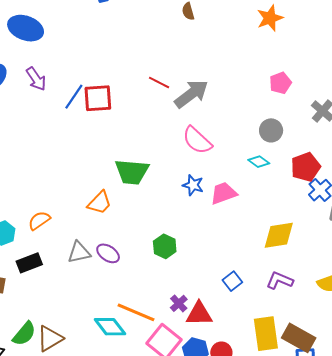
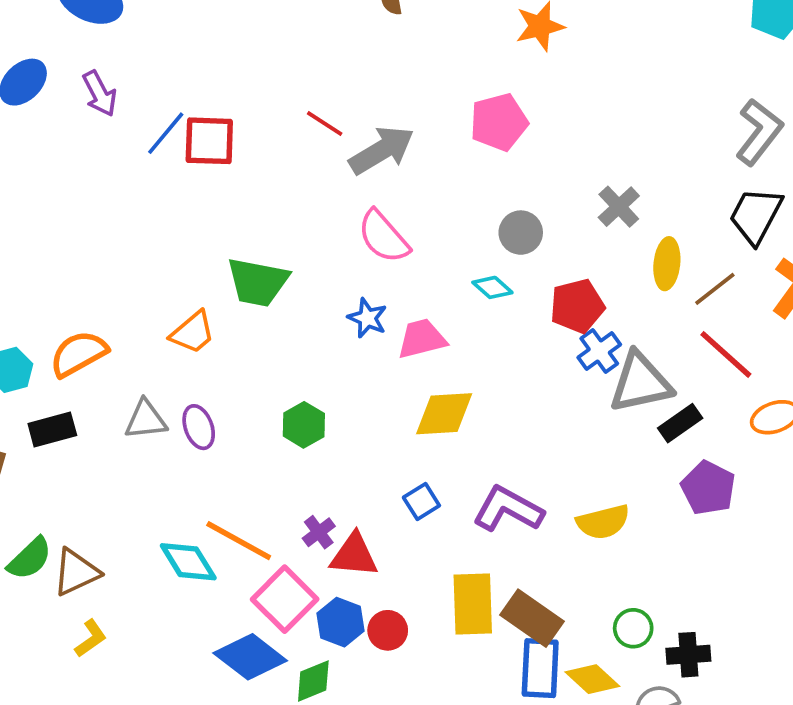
pink pentagon: (280, 83) -> (499, 122), moved, size x1.4
orange semicircle: (39, 221) -> (79, 354), size x1.4
yellow diamond: (279, 235) -> (444, 414), moved
purple ellipse: (108, 253) -> (199, 427), turned 30
purple L-shape: (280, 280) -> (508, 509), size x1.4

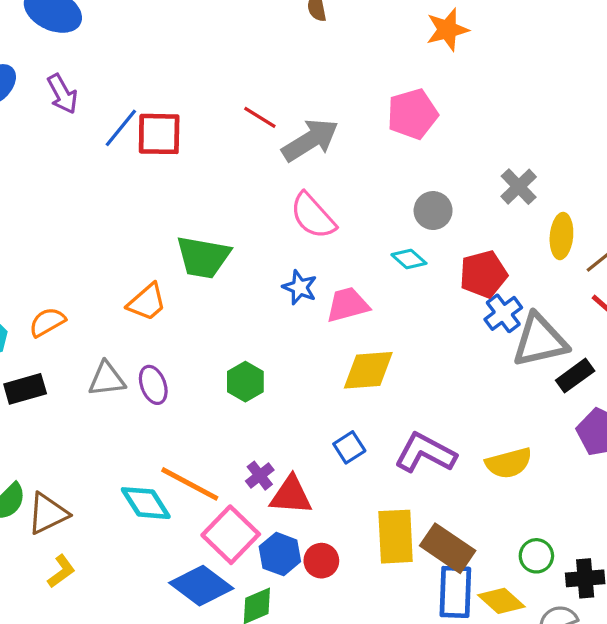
orange semicircle: (79, 354) -> (47, 322), size x0.7

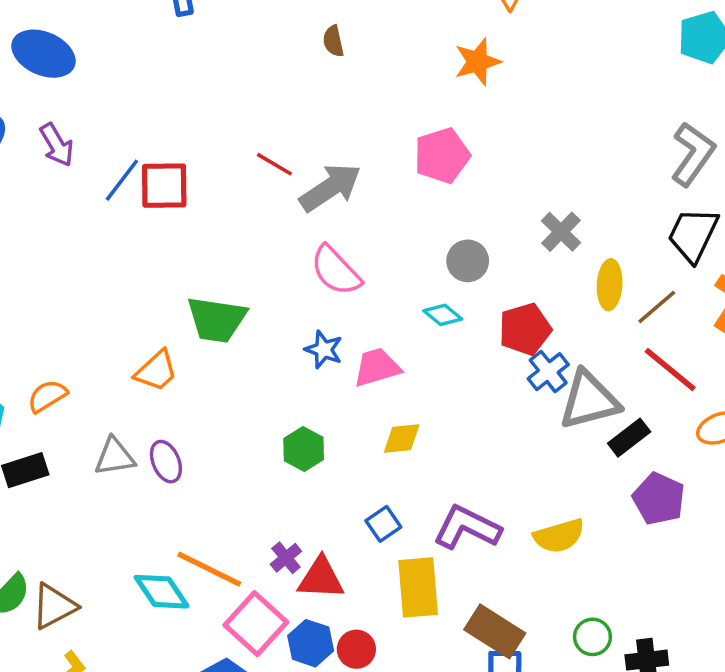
yellow diamond: (368, 370) -> (402, 438), size x0.7
green hexagon: (245, 382) -> (304, 449), moved
yellow rectangle: (396, 537) -> (418, 587), moved

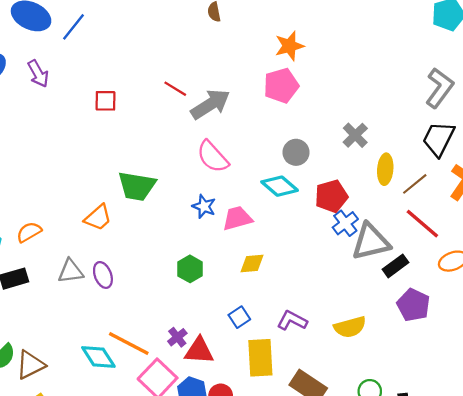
orange star: (477, 62) -> (289, 46), moved
blue line: (122, 180) -> (74, 27), moved
red square: (164, 186) -> (105, 101), size x0.7
cyan diamond: (443, 315) -> (280, 186), size x1.5
purple L-shape: (467, 528) -> (292, 321), size x0.7

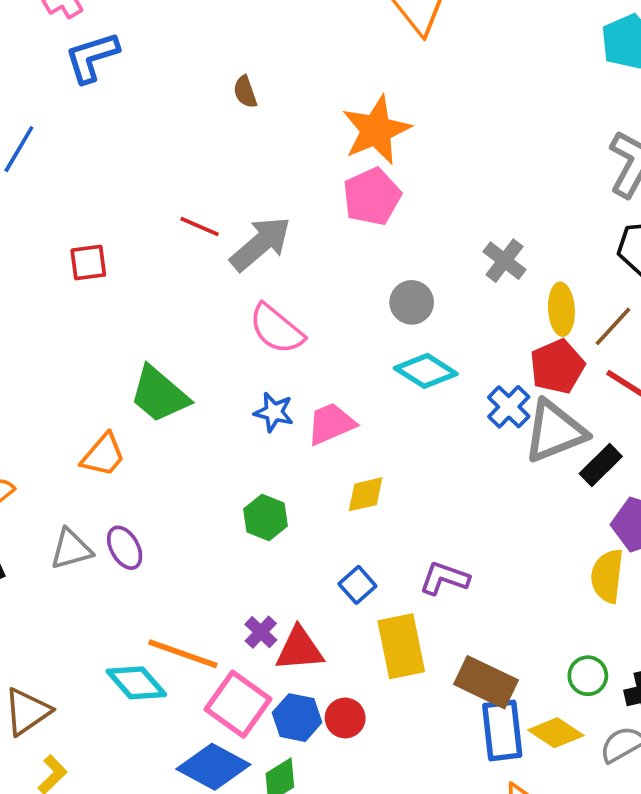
orange star: (289, 46) -> (376, 130), size x1.4
green trapezoid: (137, 186) -> (159, 395), turned 39
cyan diamond: (280, 186) -> (426, 371), moved
red pentagon: (331, 196) -> (557, 367), moved
yellow semicircle: (350, 327) -> (607, 576), moved, turned 120

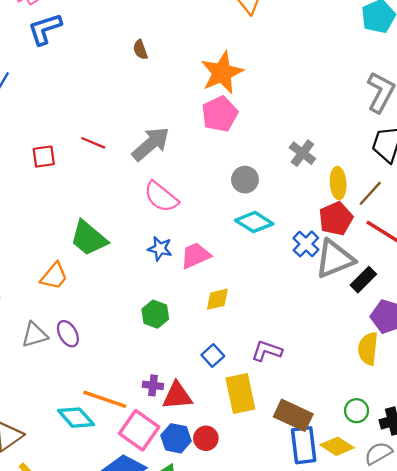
red line: (200, 227) -> (93, 143), moved
purple cross: (261, 632) -> (153, 385), turned -36

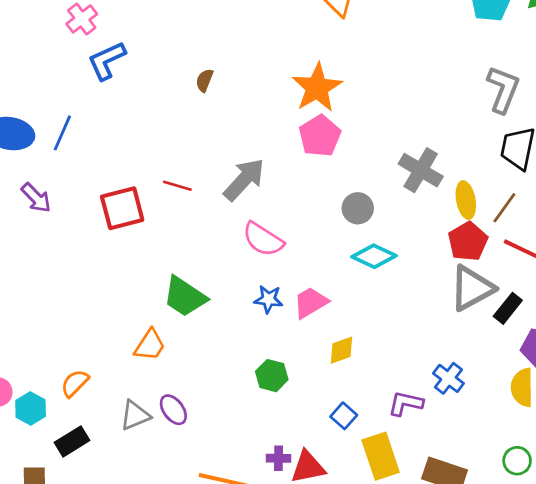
brown semicircle: (140, 50) -> (205, 80), moved, turned 48
gray cross: (302, 153) -> (421, 170), size x1.4
red square: (44, 157) -> (122, 208), size x1.6
blue cross: (306, 244) -> (448, 378), moved

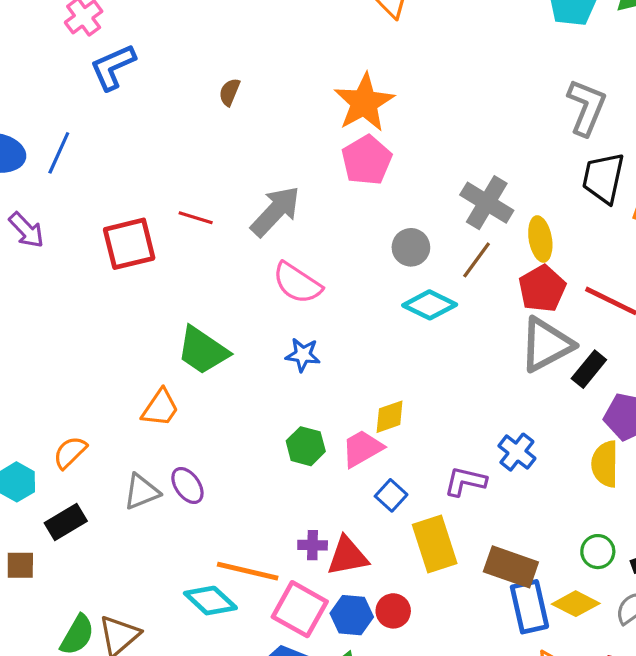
brown line: (504, 208) -> (477, 260), moved
pink trapezoid: (311, 303) -> (362, 448), moved

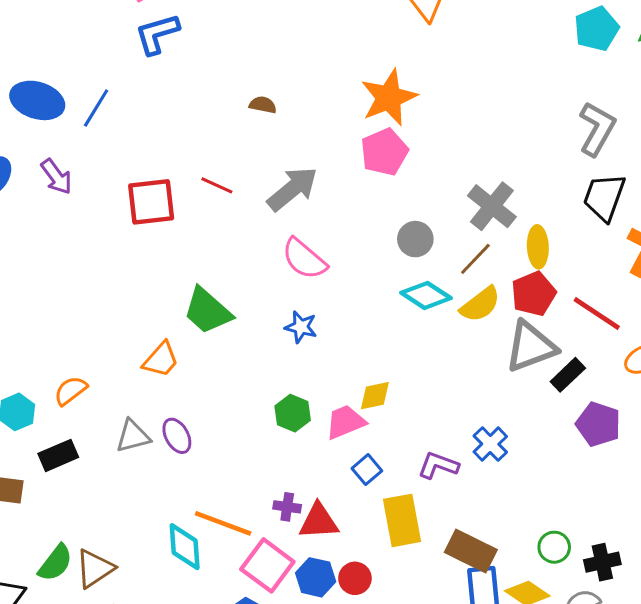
brown semicircle: (230, 92) -> (263, 105), moved, turned 72
yellow semicircle: (605, 464) -> (480, 304), moved, turned -135
cyan diamond: (210, 601) -> (185, 547), turned 36

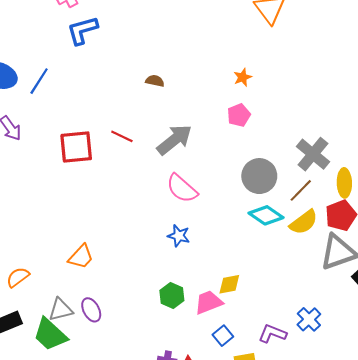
orange star: (389, 97) -> (243, 77), size x0.5
pink pentagon: (384, 152) -> (239, 115), size x0.7
gray circle: (415, 239) -> (259, 176), size x1.4
green trapezoid: (207, 311) -> (50, 334), moved

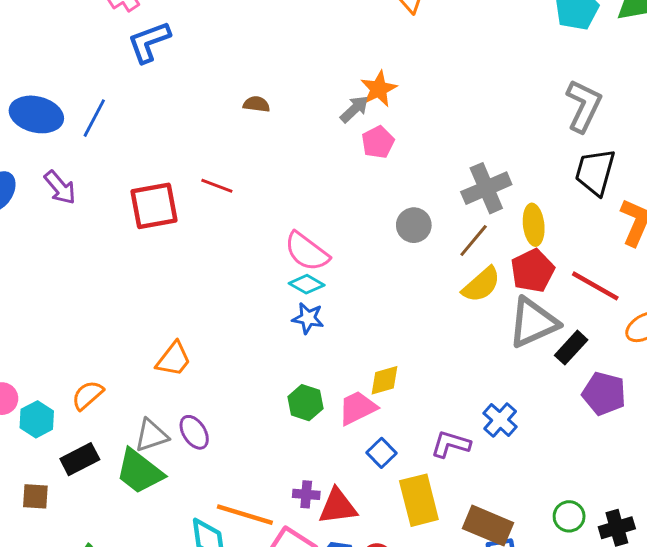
orange star: (243, 77) -> (379, 89), size x1.4
gray arrow: (175, 140) -> (354, 109), moved, size x0.6
gray cross: (313, 154) -> (486, 188), turned 32
gray circle: (259, 176) -> (414, 225), size x0.7
cyan diamond: (266, 215) -> (307, 284), moved, size x0.7

